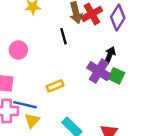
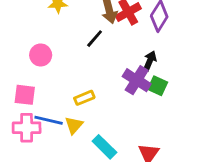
black line: (64, 36) -> (95, 39), turned 56
yellow triangle: (32, 121) -> (74, 125), moved

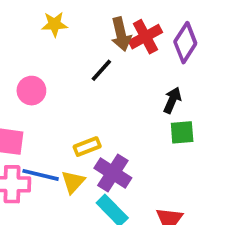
purple cross: (137, 80) -> (113, 173), moved
green square: (158, 86) -> (182, 132), turned -30

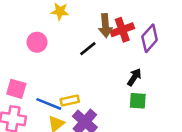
pink circle: (31, 91) -> (37, 42), moved
blue line: (41, 175) -> (49, 104), moved

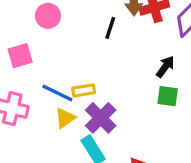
black line: (88, 49) -> (110, 28), turned -36
pink square: (16, 89) -> (20, 56), moved, turned -36

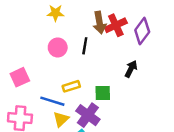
pink circle: (48, 16) -> (58, 48), moved
yellow rectangle: (84, 90) -> (71, 86), moved
green square: (168, 96) -> (103, 93), moved

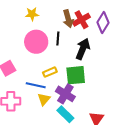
pink circle: (58, 48) -> (36, 42), size x1.5
black arrow: (131, 69) -> (83, 49), moved, size x1.5
green square: (103, 93) -> (76, 75), size x1.5

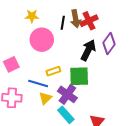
yellow star: (32, 14) -> (32, 16), moved
purple diamond: (103, 23) -> (109, 43), moved
black line: (58, 38) -> (63, 23), moved

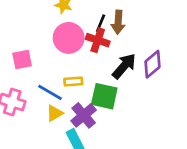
red cross: (89, 21) -> (98, 40), moved, turned 30

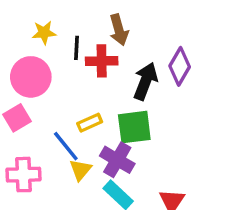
black line: (101, 23) -> (76, 48), moved
pink circle: (69, 38) -> (31, 77), moved
blue line: (50, 92) -> (66, 146), turned 40

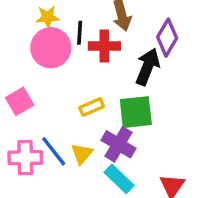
purple diamond: (180, 66) -> (167, 38), moved
pink circle: (31, 77) -> (51, 48), moved
blue line: (66, 146) -> (54, 151), moved

